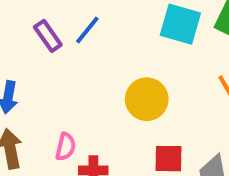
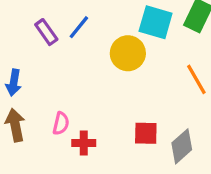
yellow circle: (147, 99) -> (128, 53), moved

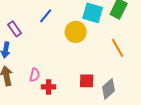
purple rectangle: (46, 32) -> (15, 29), moved

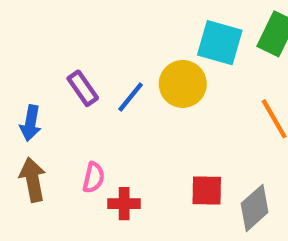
blue line: (46, 16) -> (131, 97), moved
purple rectangle: (15, 29) -> (83, 88), moved

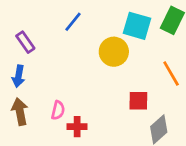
purple rectangle: (83, 88) -> (25, 42), moved
blue line: (131, 97) -> (73, 22), moved
red square: (207, 191) -> (138, 101), moved

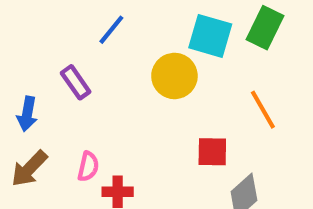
purple rectangle: (25, 42) -> (76, 82), moved
brown arrow: (20, 112) -> (29, 169), turned -125

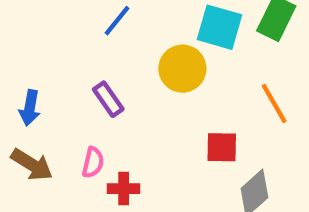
purple rectangle: (76, 82) -> (108, 99), moved
brown arrow: (29, 169) -> (32, 165), turned -102

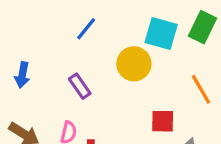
blue arrow: (30, 108) -> (22, 75), moved

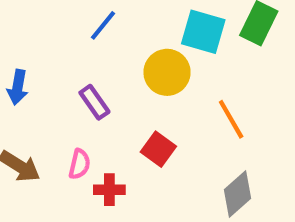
orange line: (201, 89) -> (231, 119), moved
red square: (163, 121) -> (158, 149), moved, turned 35

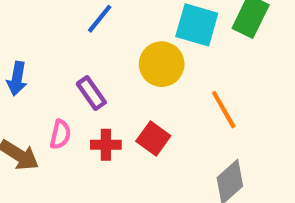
pink semicircle: (80, 164) -> (60, 134), moved
red cross: (109, 190) -> (106, 145), moved

